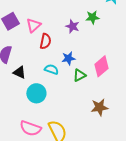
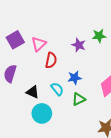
cyan semicircle: (51, 69) -> (57, 89), turned 32
black triangle: (19, 72) -> (33, 92), moved
green triangle: (79, 75) -> (79, 99), moved

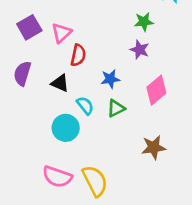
purple star: (79, 45) -> (140, 50), moved
cyan semicircle: (57, 89) -> (85, 106), moved
black triangle: (33, 92) -> (60, 83), moved

